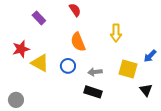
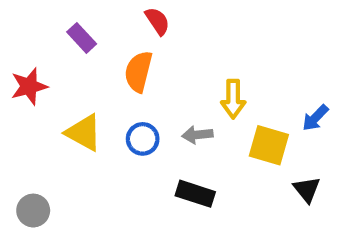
yellow arrow: (116, 33) -> (233, 99), moved
orange semicircle: (78, 42) -> (138, 72), moved, turned 36
red star: (21, 49) -> (29, 86), moved
gray arrow: (95, 72) -> (197, 135), moved

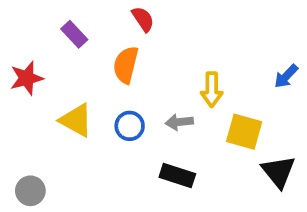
blue arrow: (315, 118) -> (286, 76), moved
black triangle: (307, 189) -> (278, 172), size x1.4

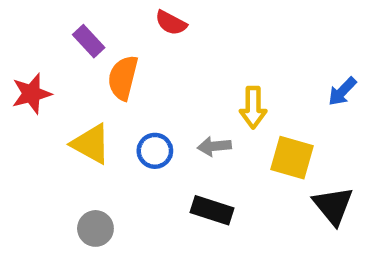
red semicircle: (143, 19) -> (171, 23), turned 152
orange semicircle: (126, 65) -> (123, 78), moved
gray circle: (30, 191) -> (95, 228), moved

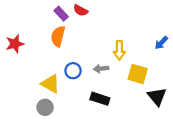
purple rectangle: (89, 41) -> (61, 14), moved
yellow triangle: (91, 144) -> (50, 84), moved

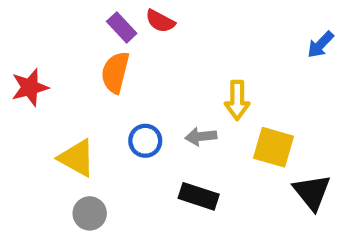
blue arrow: (161, 43) -> (321, 45), moved
yellow triangle: (50, 84) -> (77, 158), moved

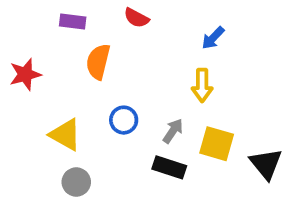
purple rectangle: (122, 27) -> (73, 22), moved, turned -40
blue arrow: (321, 45) -> (213, 38), moved
gray arrow: (201, 136) -> (173, 131), moved, turned 130
yellow square: (273, 147) -> (217, 144), moved

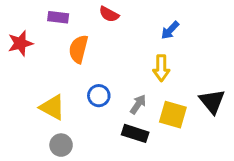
red star: (25, 74) -> (20, 43), moved
black triangle: (266, 164) -> (212, 101), moved

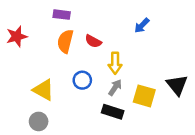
red semicircle: (109, 14) -> (93, 41), moved
purple rectangle: (58, 17) -> (62, 15), moved
yellow arrow: (161, 68) -> (115, 63), moved
gray circle: (61, 145) -> (39, 121), moved

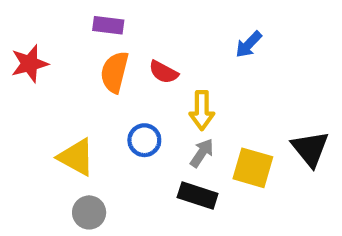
gray circle: (39, 121) -> (89, 212), moved

